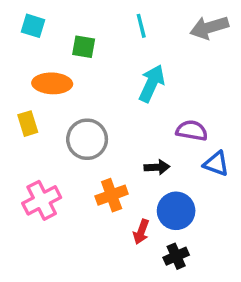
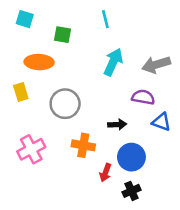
gray arrow: (209, 28) -> (156, 65), moved
orange cross: (112, 195) -> (83, 145), turned 30

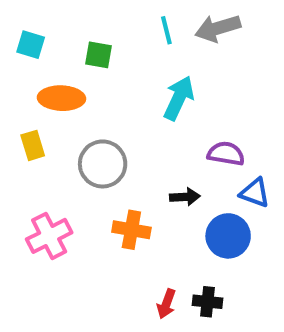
cyan square: (25, 19) -> (31, 45), moved
gray arrow: (156, 65) -> (218, 28), moved
blue circle: (131, 157) -> (228, 236), moved
red arrow: (105, 173) -> (166, 304), moved
black cross: (131, 191) -> (208, 302), turned 30

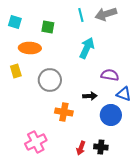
pink cross: (49, 236) -> (36, 142), moved

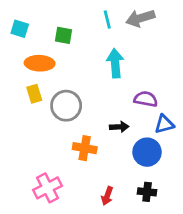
cyan arrow: (87, 48) -> (115, 63), turned -30
yellow rectangle: (16, 71) -> (34, 94), moved
blue triangle: (124, 94) -> (164, 124), turned -35
black cross: (101, 147) -> (147, 192), moved

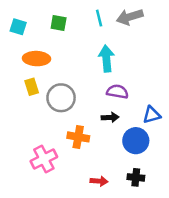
green square: (63, 35) -> (59, 23), moved
purple semicircle: (146, 99) -> (117, 92), moved
pink cross: (48, 188) -> (44, 159), moved
red arrow: (107, 196) -> (99, 181), turned -105

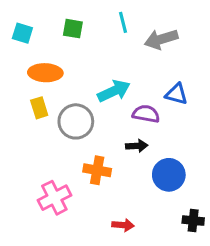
gray arrow: (130, 17) -> (161, 39), moved
cyan arrow: (106, 59) -> (114, 91), moved, turned 70
blue triangle: (152, 115) -> (176, 94), moved, turned 30
black cross: (136, 177) -> (193, 221), moved

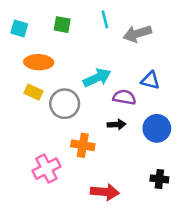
yellow rectangle: (39, 108) -> (33, 92), turned -48
blue circle: (169, 175) -> (157, 128), moved
black cross: (193, 221) -> (159, 179), moved
red arrow: (123, 225) -> (105, 192), size x1.5

